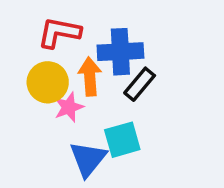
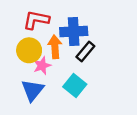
cyan square: (122, 140) -> (75, 86), turned -35
blue triangle: (88, 159) -> (33, 90), moved

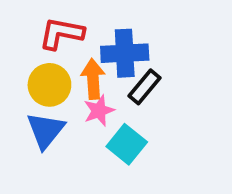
pink star: (42, 66) -> (99, 111), moved
blue triangle: (33, 90) -> (46, 130), moved

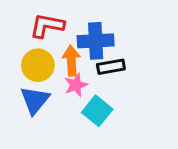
black rectangle: (144, 87) -> (111, 67), turned 40

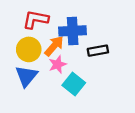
orange arrow: (71, 61) -> (54, 46), turned 45
black rectangle: (111, 67) -> (98, 51), moved

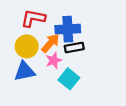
black rectangle: (98, 51) -> (74, 47), moved
blue triangle: (26, 76) -> (25, 71), turned 40

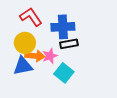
red L-shape: (33, 18) -> (31, 17), turned 45
orange arrow: (50, 43) -> (35, 56), moved, turned 54

